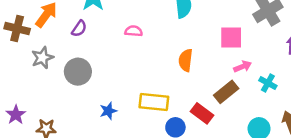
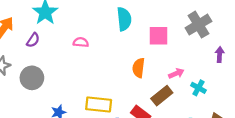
pink square: (231, 37) -> (159, 36), moved
orange semicircle: (186, 60) -> (139, 68), moved

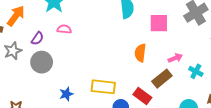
purple semicircle: (33, 40) -> (37, 38), moved
pink semicircle: (81, 42) -> (64, 29), moved

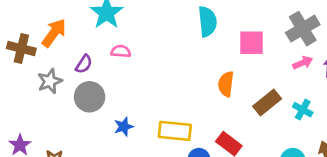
pink arrow: (175, 58) -> (303, 63), moved
brown rectangle: (162, 79) -> (267, 102), moved
blue star: (66, 94) -> (124, 127), moved

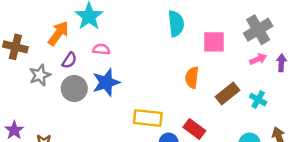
orange arrow: (54, 33) -> (58, 33), moved
blue star: (124, 127) -> (106, 82), moved, size x1.6

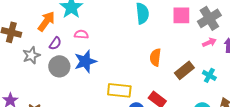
pink square: (214, 42) -> (181, 15), moved

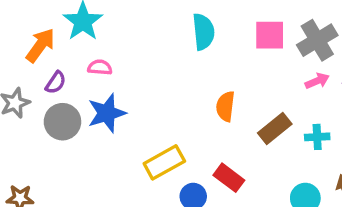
cyan cross: (209, 75) -> (317, 137), turned -32
yellow rectangle: (119, 90) -> (164, 162), turned -35

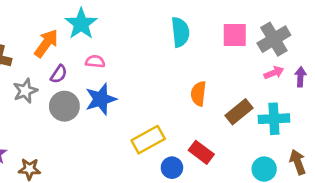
cyan cross: (317, 137) -> (274, 119), size x1.5

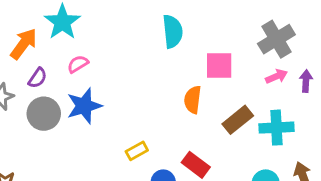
pink square: (235, 35) -> (219, 66), moved
pink semicircle: (95, 61) -> (78, 64), turned -36
yellow rectangle: (148, 140) -> (137, 151), size x0.6

